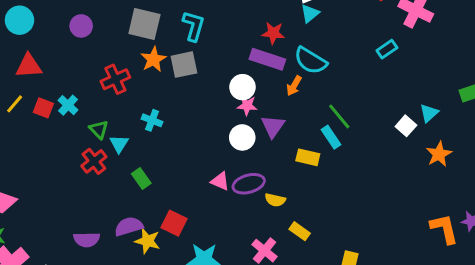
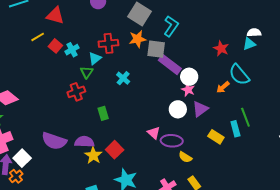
purple rectangle: (267, 59) -> (170, 64), moved
cyan triangle: (119, 144) -> (95, 58), moved
purple semicircle: (87, 240) -> (54, 141), size x1.4

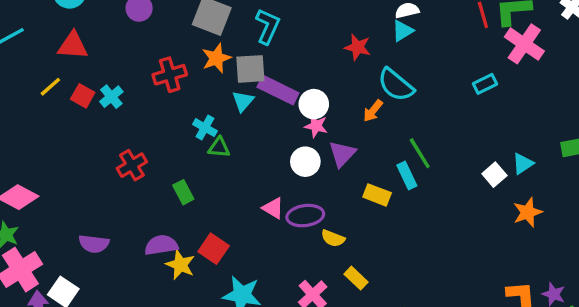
cyan triangle: (95, 58) -> (243, 101), moved
green triangle: (87, 72) -> (219, 147), moved, turned -48
purple semicircle: (54, 141) -> (94, 244), moved, size x0.7

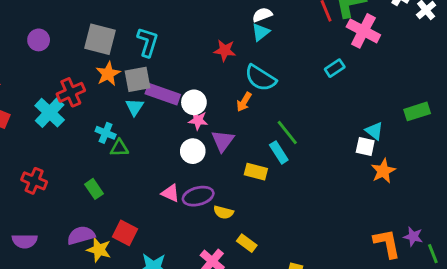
cyan cross: (111, 97) -> (50, 113), moved, size x1.5
cyan triangle: (523, 164) -> (374, 131), turned -42
red cross: (132, 165) -> (34, 181), moved, turned -30
white square: (494, 175) -> (365, 147), moved, turned -30

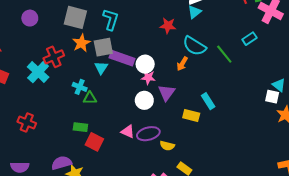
green line: (287, 133) -> (224, 54), moved
green rectangle: (94, 189) -> (80, 127), moved, turned -48
red square: (125, 233) -> (94, 142), moved

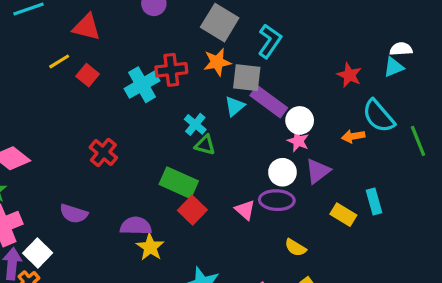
orange arrow: (182, 64) -> (353, 136), turned 32
green rectangle: (80, 127) -> (179, 183), size x1.6
purple ellipse: (148, 134) -> (277, 200), moved

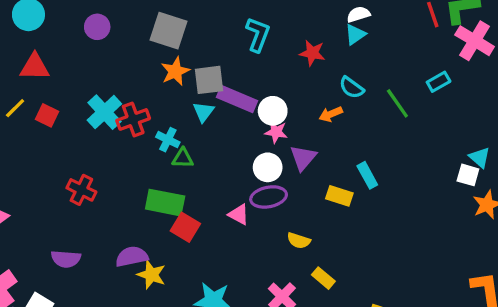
cyan L-shape: (270, 41) -> (258, 35), moved
red cross: (171, 70) -> (133, 119), moved
cyan semicircle: (378, 116) -> (352, 88), size x0.7

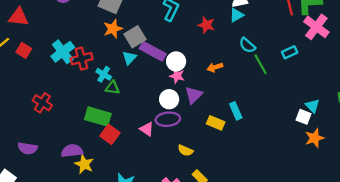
gray square: (209, 80) -> (135, 37), turned -30
cyan semicircle: (352, 88) -> (247, 45), moved

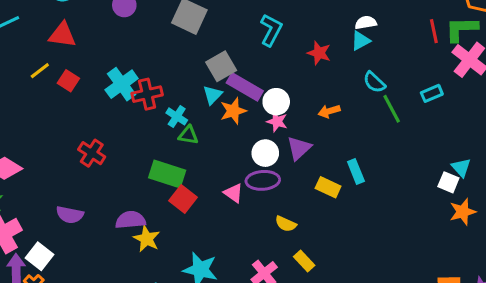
orange star: (113, 29) -> (233, 111), moved

